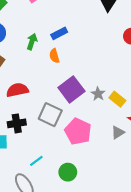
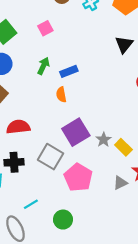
green arrow: (32, 42) -> (43, 66), moved

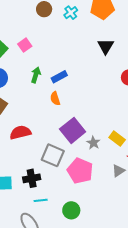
pink square: (45, 28) -> (25, 45), moved
gray star: (104, 140) -> (93, 143), moved
black cross: (14, 162) -> (32, 178), moved
cyan line: (31, 204) -> (41, 200), turned 32

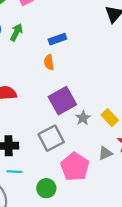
green arrow: (36, 75) -> (16, 32), moved
gray square: (53, 155) -> (51, 138), moved, turned 30
pink pentagon: (80, 171) -> (75, 167), moved

